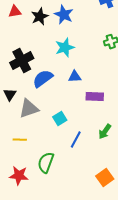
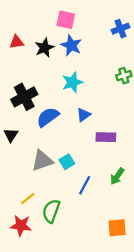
blue triangle: (75, 77) -> (84, 115), turned -32
gray triangle: (29, 109) -> (42, 161), moved
yellow line: (20, 140) -> (28, 199), moved, turned -40
orange square: (105, 178) -> (117, 228), turned 30

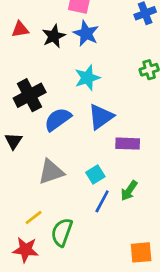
blue triangle: (84, 115) -> (101, 117), size x1.5
cyan square: (67, 162) -> (95, 174), moved
green arrow: (117, 176) -> (129, 191), moved

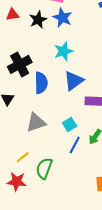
blue semicircle: (58, 119) -> (41, 83), turned 125

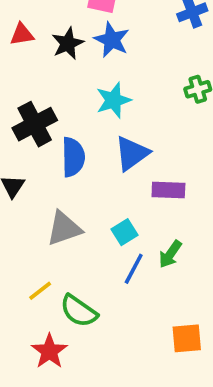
green semicircle: (44, 168) -> (79, 311), turned -75
red star: (17, 182) -> (49, 351), moved, turned 30

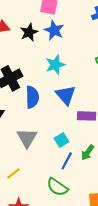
blue triangle: (132, 153) -> (66, 95), turned -35
gray triangle: (64, 228) -> (27, 138), turned -40
green semicircle: (79, 311) -> (57, 187), moved

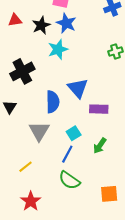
cyan star: (55, 65) -> (58, 49), moved
blue semicircle: (32, 97) -> (53, 102), moved
blue line: (67, 161) -> (67, 154), moved

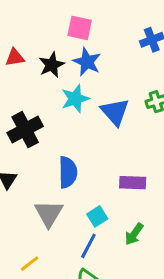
blue triangle: (78, 88) -> (115, 112), moved

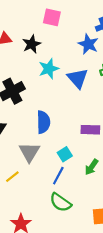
blue star: (87, 62) -> (88, 44), moved
yellow line: (30, 264) -> (12, 177), moved

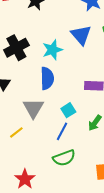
cyan star: (49, 69) -> (52, 50), moved
green semicircle: (60, 202) -> (64, 158), turned -55

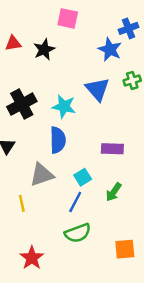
cyan star: (52, 50) -> (64, 107), turned 30
gray triangle: (33, 108) -> (42, 175), turned 40
yellow line: (16, 132) -> (22, 203), turned -64

